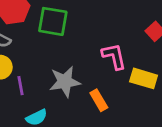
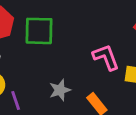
gray star: (65, 82) -> (60, 90), size x0.7

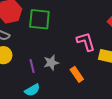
purple line: (16, 100) -> (32, 66), moved

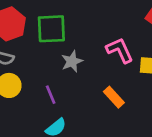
gray star: (51, 63) -> (72, 61), moved

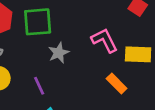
orange rectangle: (114, 97) -> (117, 84), moved

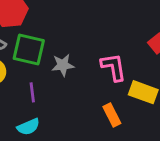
green square: (38, 22) -> (29, 49), moved

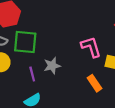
gray star: (63, 65) -> (52, 66), moved

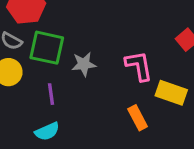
gray star: (52, 66) -> (84, 64), moved

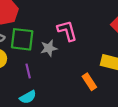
pink L-shape: (139, 66) -> (67, 31), moved

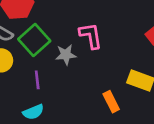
green square: (22, 39) -> (34, 40), turned 35

